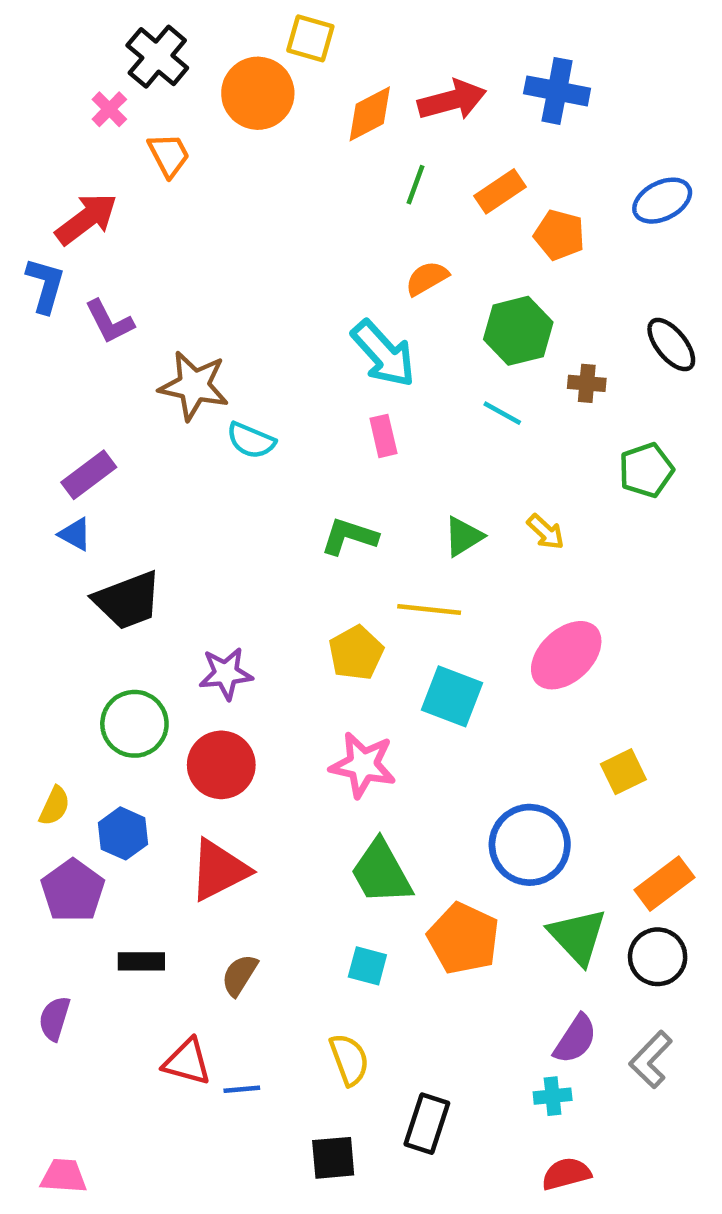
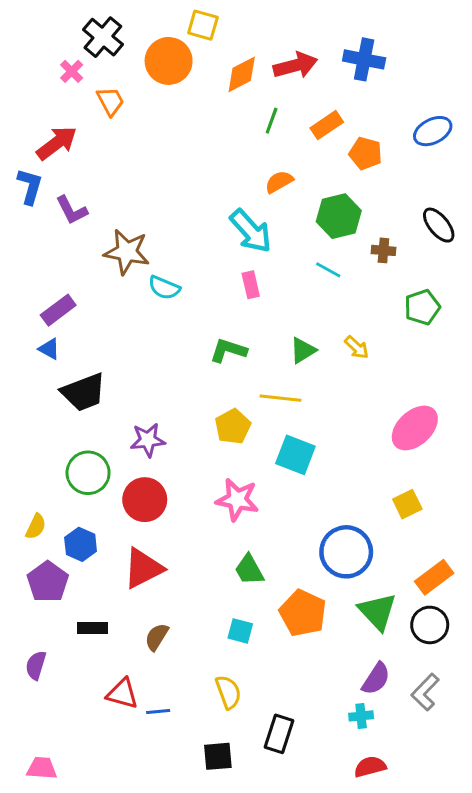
pink ellipse: (566, 655) -> (415, 428), moved
green trapezoid: (381, 872) -> (249, 570), size x0.7

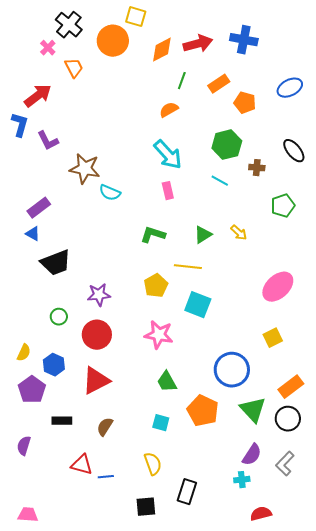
orange semicircle: (279, 182) -> (169, 110), moved
green circle: (88, 473) -> (59, 317), size x0.6
red semicircle: (370, 767) -> (261, 514), moved

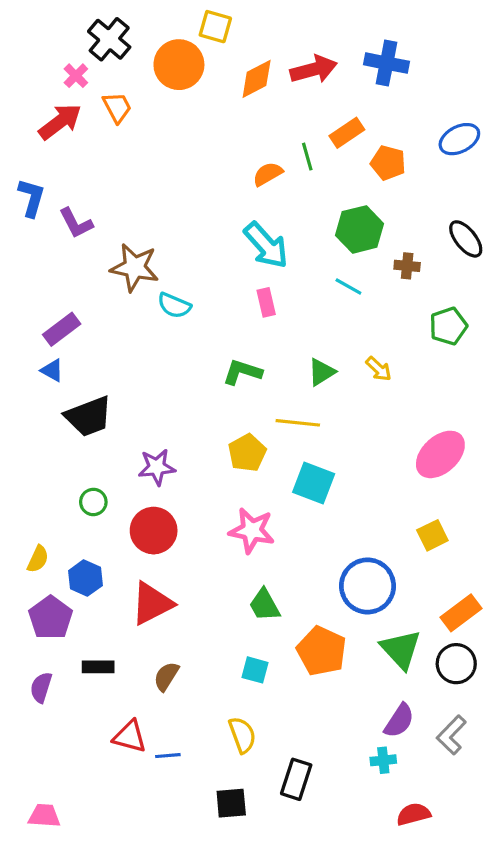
green line: (182, 81) -> (307, 157), moved, turned -36
red arrow: (38, 96) -> (60, 122), moved
purple semicircle: (24, 446) -> (41, 687), moved

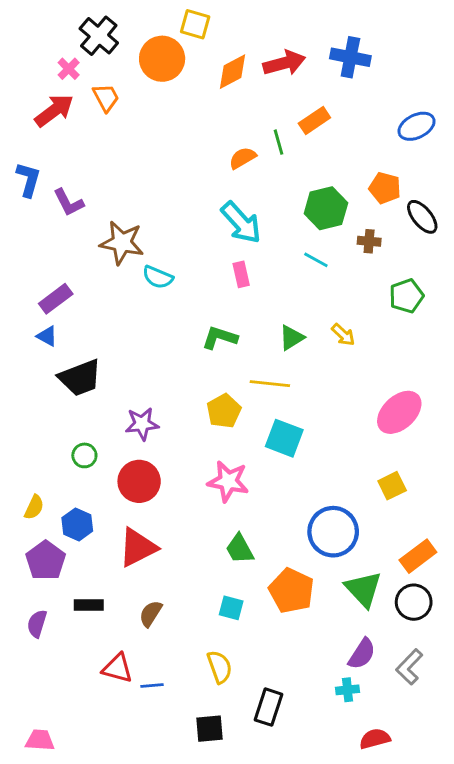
orange pentagon: (388, 163) -> (385, 188), moved

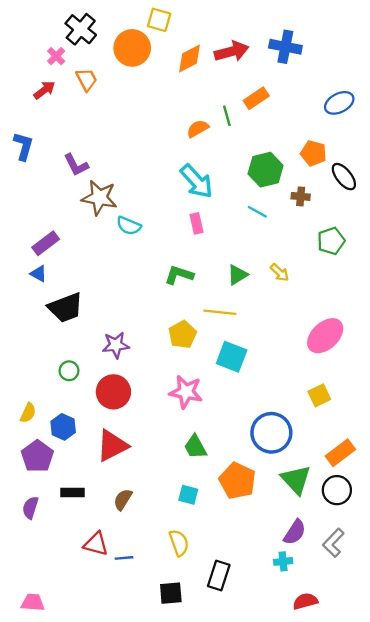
red arrow: (54, 110) -> (44, 90), size x0.7
purple L-shape: (69, 202) -> (76, 165), moved

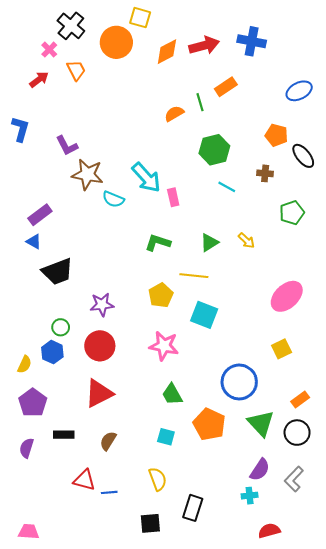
green hexagon: (266, 170) -> (214, 150), moved
cyan arrow: (196, 181) -> (146, 178), moved
blue hexagon: (63, 427) -> (52, 352), moved
orange rectangle: (340, 453) -> (300, 400), size x0.7

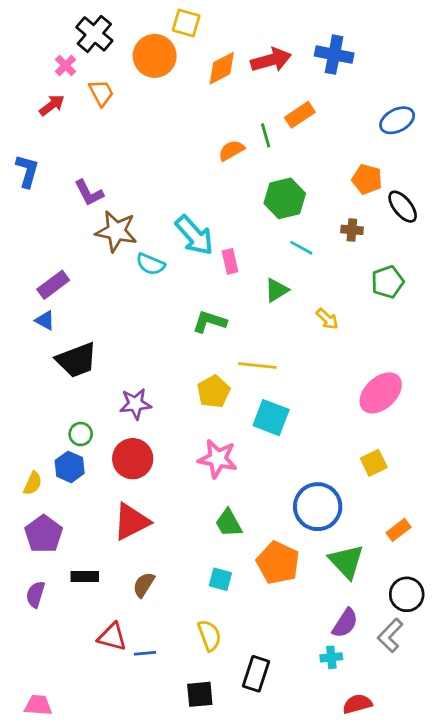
green triangle: (209, 243) -> (277, 290), moved
black circle: (297, 433) -> (407, 594), moved

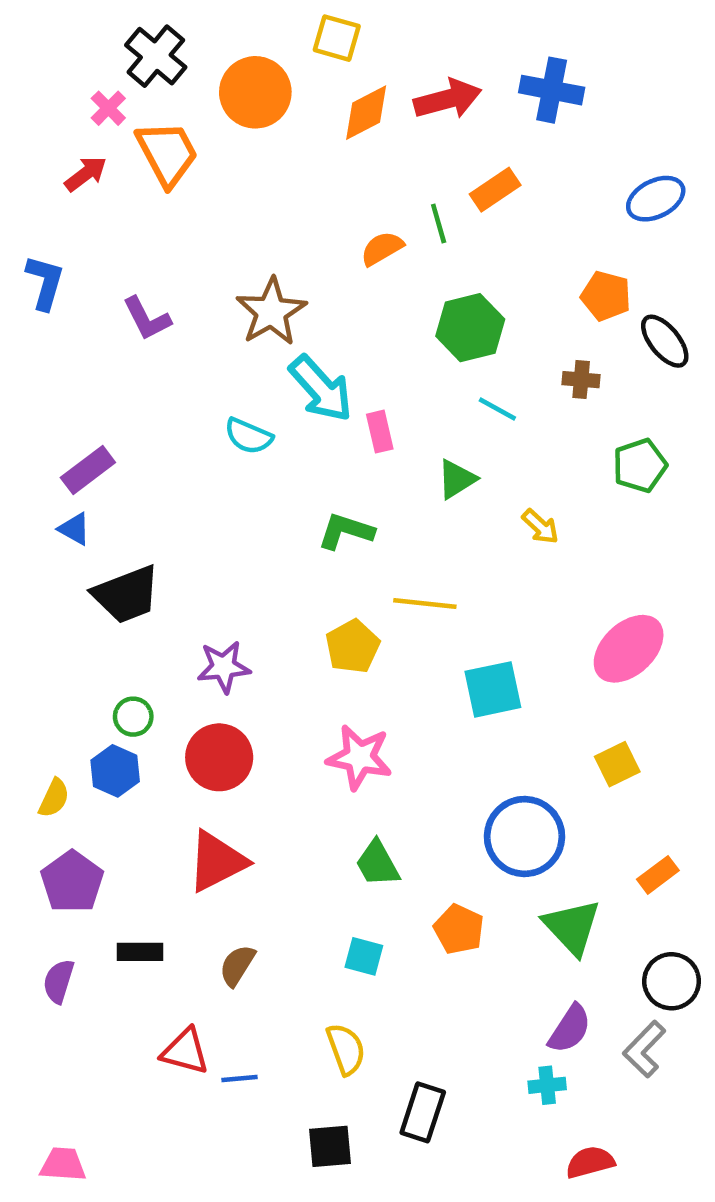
yellow square: (186, 23) -> (337, 38), moved
orange trapezoid: (101, 93) -> (167, 153), size x1.5
brown star: (116, 231) -> (271, 312), moved, turned 30
cyan square: (271, 418) -> (493, 689), moved, turned -33
orange pentagon: (278, 563) -> (459, 929), size x0.7

